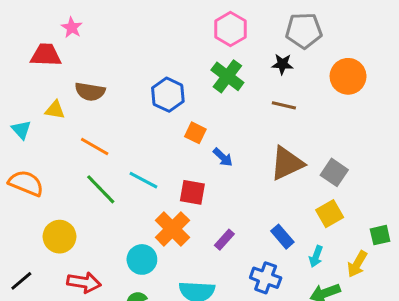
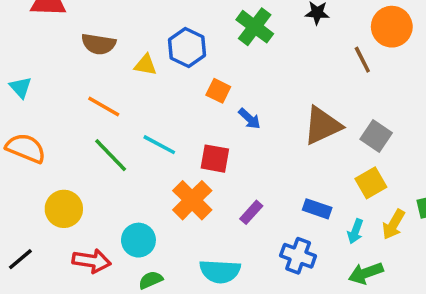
brown line: (284, 105) -> (362, 60), moved, turned 50
yellow triangle: (55, 110) -> (145, 65), moved
blue rectangle: (282, 237) -> (317, 209), turned -30
cyan circle: (142, 259) -> (138, 240), moved
yellow arrow: (357, 264) -> (394, 224), moved

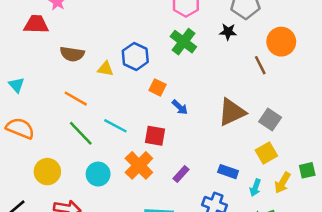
cyan circle: (138, 240) -> (98, 174), moved

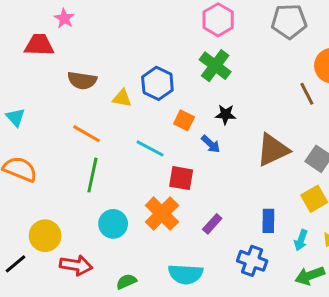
black star: (228, 32) -> (225, 114), moved
cyan line: (115, 126) -> (150, 148), moved
green line: (81, 133) -> (92, 175), turned 56
yellow circle: (47, 172) -> (45, 236), moved
blue rectangle: (228, 172) -> (268, 221), turned 72

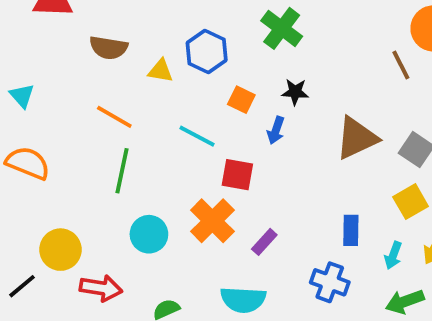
blue arrow: (211, 144) -> (276, 130), turned 66
purple rectangle: (212, 224) -> (264, 242), moved

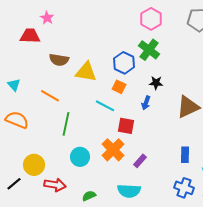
blue hexagon: (207, 52) -> (124, 63), moved
yellow triangle: (160, 71) -> (86, 72), size x1.6
orange square: (241, 100) -> (119, 87), moved
orange line: (114, 117) -> (50, 96), moved
blue cross: (330, 282) -> (184, 188), moved

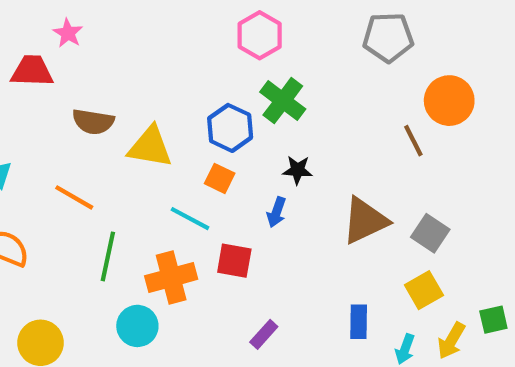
pink hexagon: (151, 19) -> (260, 35), moved
orange cross: (113, 150) -> (171, 278), moved, turned 30

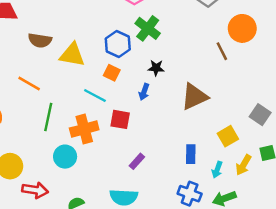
gray square: (430, 233) -> (260, 115), moved

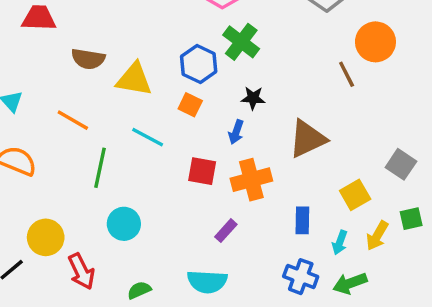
cyan line: (95, 95) -> (148, 137), moved
orange cross: (84, 129) -> (251, 180), moved
red arrow: (35, 190) -> (81, 271), turned 55

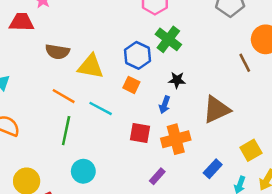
orange line: (73, 120) -> (64, 96), moved
blue rectangle: (302, 220) -> (213, 169), turned 42

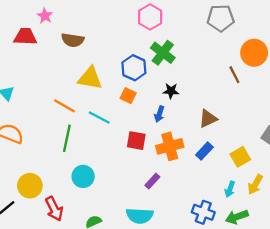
brown semicircle: (57, 52) -> (73, 40), moved
brown triangle: (216, 110) -> (208, 119), size x0.7
blue rectangle: (213, 169) -> (204, 151), moved

